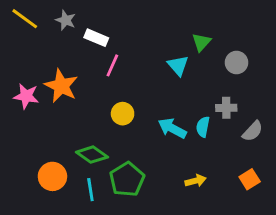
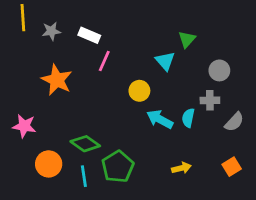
yellow line: (25, 19) -> (23, 18), turned 50
gray star: (66, 20) -> (51, 31), moved, turned -30
gray circle: (236, 63) -> (219, 70), moved
pink star: (26, 96) -> (24, 126), moved
yellow circle: (123, 114) -> (139, 91), moved

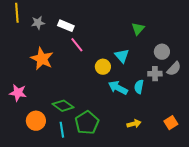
pink line: (104, 61) -> (77, 45), turned -63
cyan triangle: (165, 61) -> (122, 56), moved
gray semicircle: (234, 122) -> (174, 69), moved

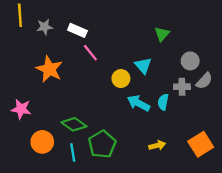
orange square: (171, 123) -> (201, 144), size x1.5

